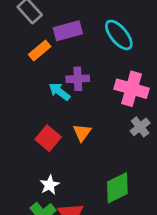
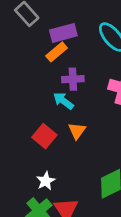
orange rectangle: (40, 51) -> (57, 52), moved
cyan arrow: (59, 92) -> (63, 101), moved

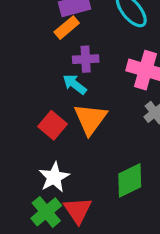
orange triangle: (77, 131) -> (90, 119), size x1.6
white star: (46, 181) -> (54, 177), size x1.4

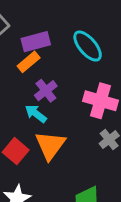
purple cross: (86, 59) -> (46, 91), turned -35

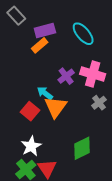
purple cross: (46, 91) -> (66, 76), moved
cyan arrow: (36, 114) -> (45, 93), moved

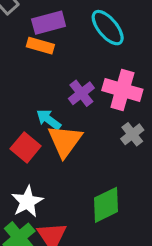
orange rectangle: (40, 45) -> (40, 46), turned 56

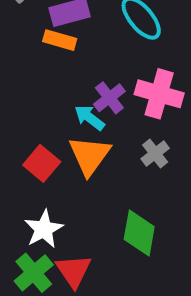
cyan arrow: (49, 120) -> (89, 118), moved
gray cross: (132, 134) -> (155, 153), moved
green diamond: (106, 205) -> (139, 233), turned -54

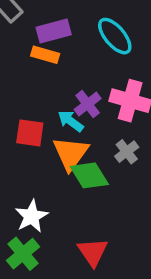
red square: (42, 163) -> (30, 133), moved, turned -32
green diamond: (139, 233) -> (89, 175), moved, turned -42
red triangle: (74, 271) -> (93, 252), moved

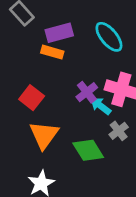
cyan arrow: (71, 121) -> (101, 106), moved
red square: (30, 133) -> (32, 98), moved, turned 30
orange triangle: (71, 153) -> (44, 135), moved

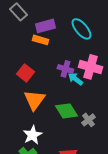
purple cross: (87, 92) -> (65, 69), turned -35
gray cross: (119, 131) -> (88, 120), moved

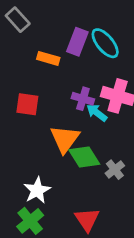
purple rectangle: (45, 26) -> (77, 42), moved, turned -54
red square: (25, 73) -> (27, 104), turned -30
orange triangle: (34, 100) -> (65, 139), moved

